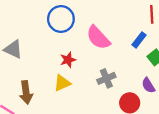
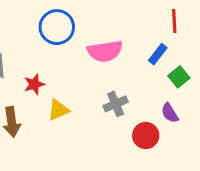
pink semicircle: (98, 38) -> (105, 51), turned -56
red star: (68, 60) -> (34, 84), moved

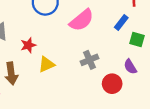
pink semicircle: (105, 51) -> (82, 20), turned -30
green square: (179, 77) -> (137, 39), turned -35

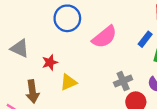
gray cross: (89, 60) -> (123, 81), moved

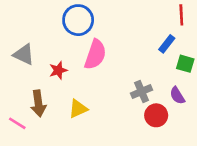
pink semicircle: (104, 37) -> (95, 54), moved, turned -32
yellow triangle: (68, 82) -> (78, 109), moved

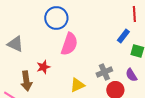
red star: (58, 70) -> (43, 67), moved
yellow triangle: (78, 109) -> (77, 85), moved

